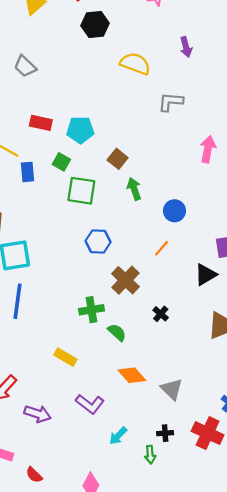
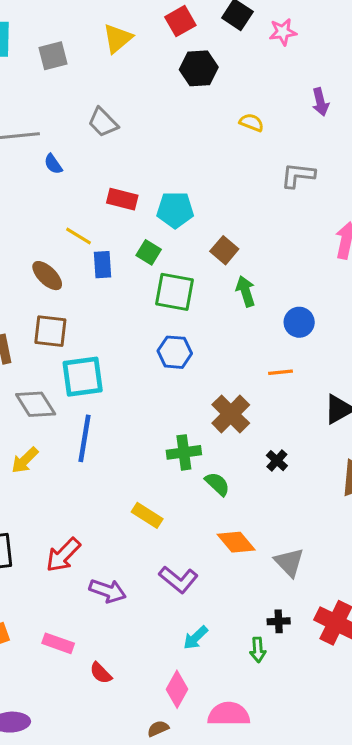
yellow semicircle: (135, 64) -> (251, 123), size x0.6
blue hexagon: (98, 241) -> (175, 352), moved
orange line: (162, 248) -> (281, 372), turned 42
cyan arrow: (118, 436) -> (196, 638), moved

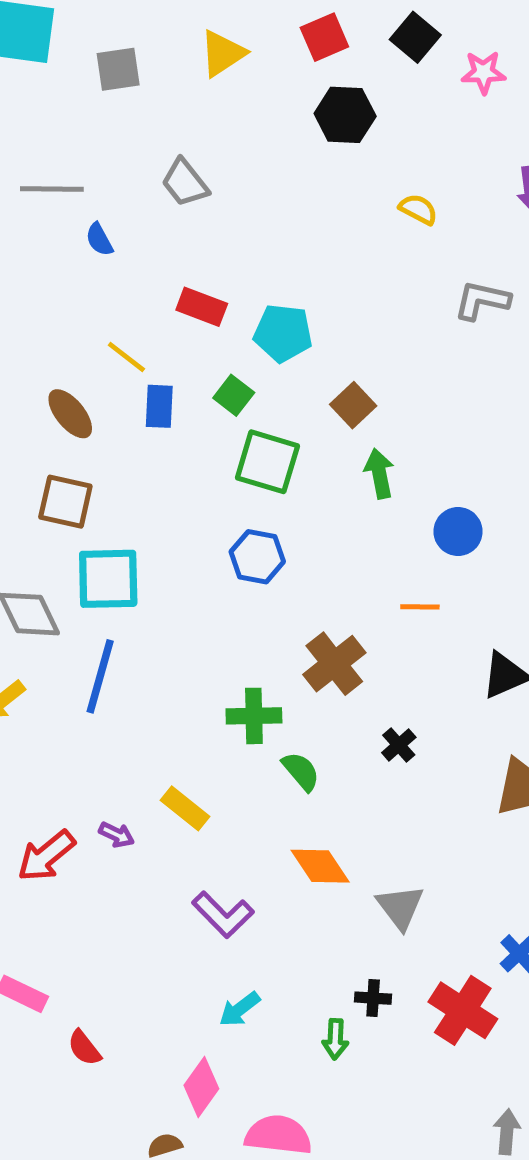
purple arrow: (108, 591) -> (117, 835), moved, size x0.6

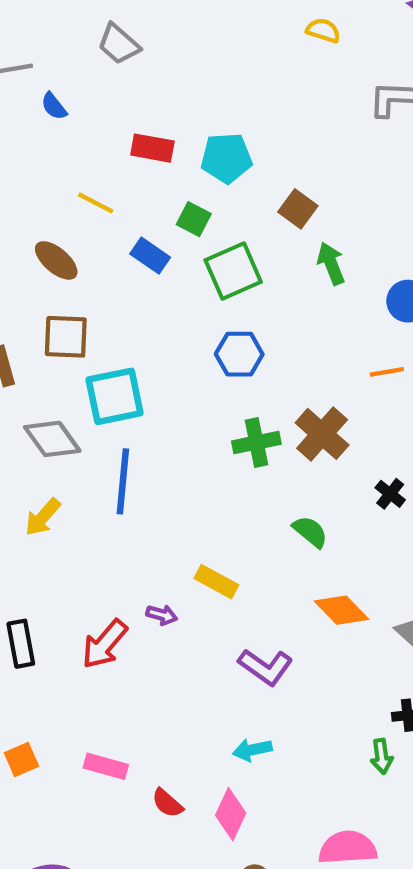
blue rectangle: (159, 406) -> (150, 256), moved, turned -48
green square: (267, 462) -> (233, 271), turned -30
green cross: (254, 716) -> (256, 443), moved
cyan arrow: (240, 1009) -> (252, 750), moved, turned 36
pink diamond: (201, 1087) -> (231, 814), moved

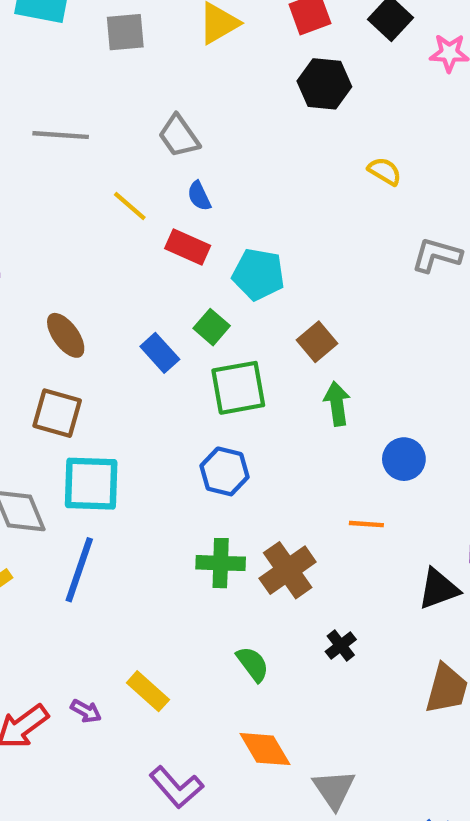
blue semicircle: (54, 106) -> (199, 196), moved
yellow line: (96, 203) -> (130, 206), moved

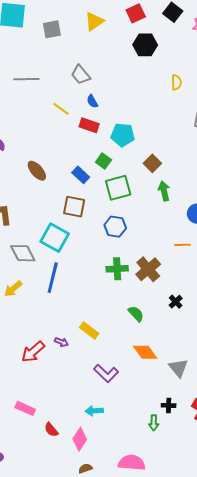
yellow semicircle: (385, 171) -> (176, 82), turned 63
brown square: (57, 413) -> (74, 207), moved
cyan square: (91, 484) -> (55, 238), turned 32

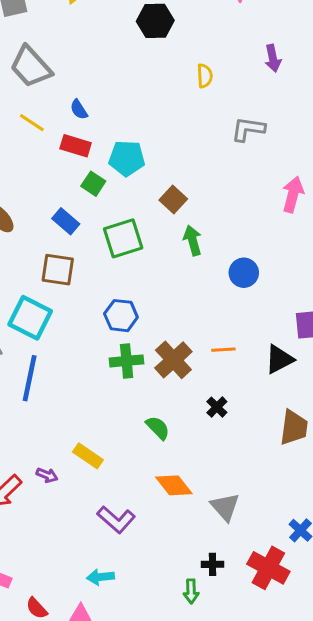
gray trapezoid: (81, 75) -> (31, 67), moved, size x1.4
green square: (103, 161) -> (93, 184), moved
blue hexagon: (115, 227) -> (121, 316), moved
orange line: (182, 245) -> (223, 350), moved

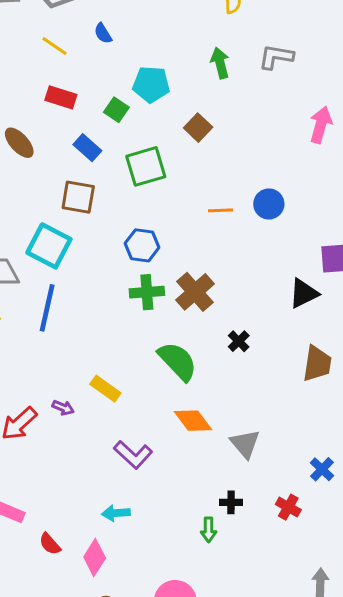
red rectangle: (76, 146) -> (61, 97), moved
green arrow: (193, 241) -> (220, 63), moved
orange line: (223, 350) -> (221, 210), moved
green semicircle: (158, 428) -> (178, 361), size x1.6
red cross: (268, 568) -> (288, 507), size x0.6

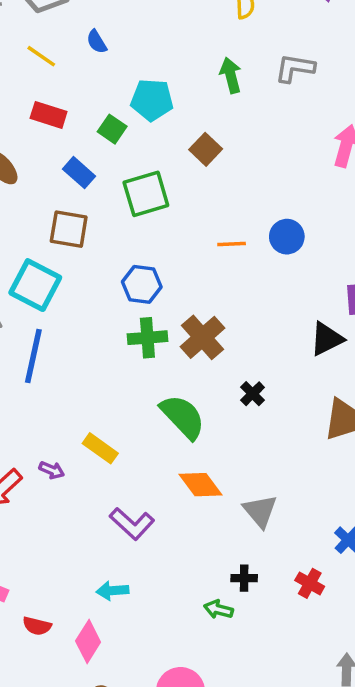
green arrow: (209, 530) -> (218, 609), turned 105
red semicircle: (50, 544) -> (37, 626), turned -35

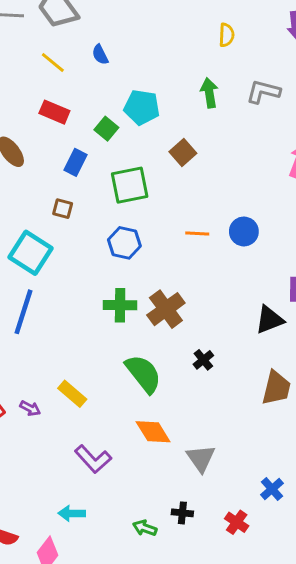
blue rectangle: (79, 173) -> (75, 162), turned 70
brown square: (69, 229) -> (63, 209), size x0.6
blue hexagon: (142, 284) -> (124, 243), moved
green arrow: (218, 609) -> (145, 528), moved

